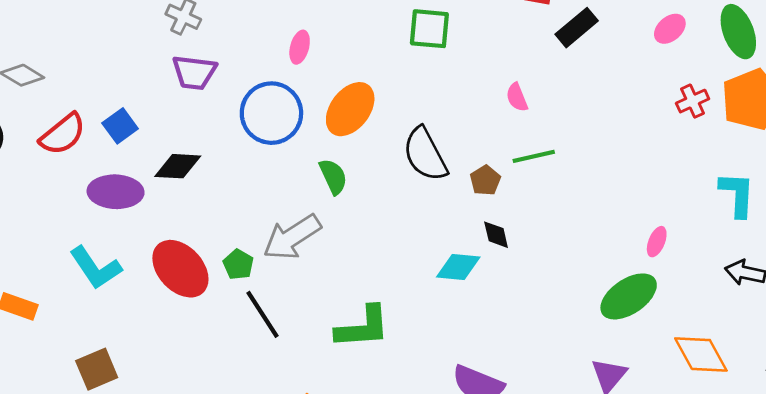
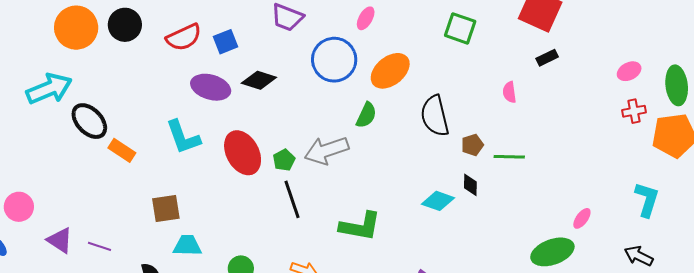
black rectangle: (577, 28) -> (547, 58), moved, size x0.7
red cross: (693, 101) -> (634, 111), moved
green line: (534, 156) -> (509, 157), moved
green semicircle: (333, 177) -> (366, 115), turned 36

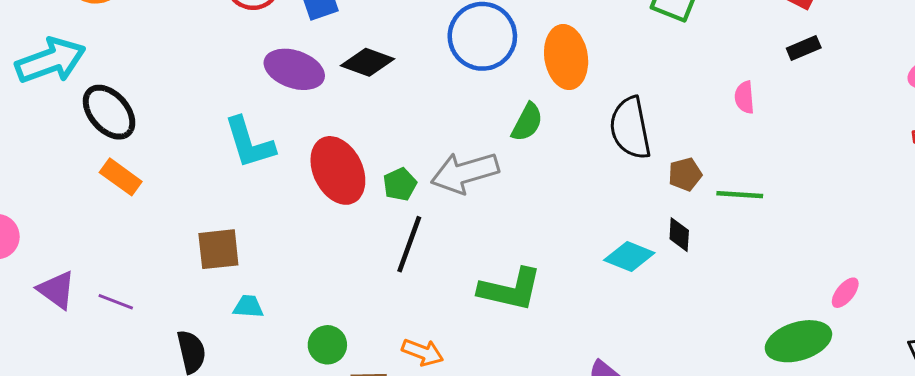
orange ellipse: (390, 71) -> (566, 57), turned -63
orange rectangle: (122, 150) -> (121, 177), moved
black line: (292, 199) -> (409, 244), turned 36
cyan trapezoid: (187, 245) -> (248, 306), size x0.7

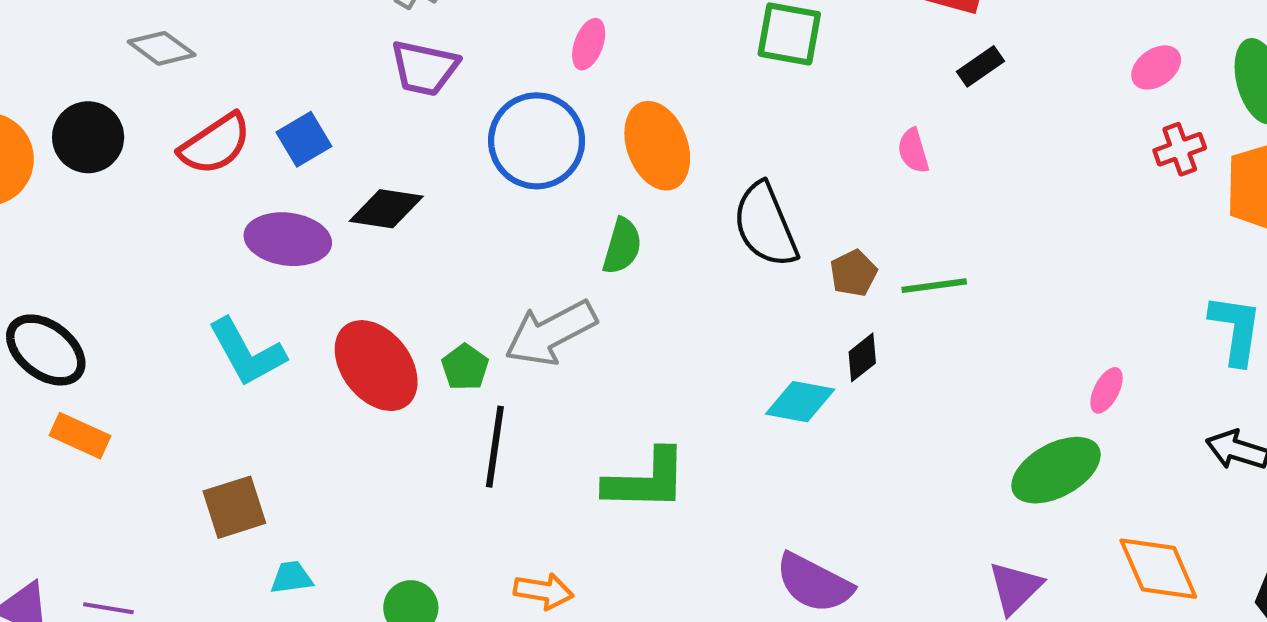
black diamond: (679, 235) -> (862, 357), turned 60

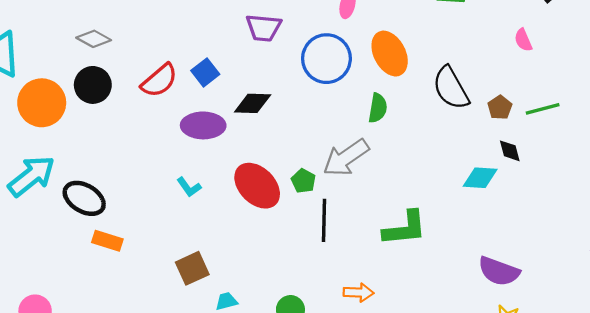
gray diamond: (162, 48) -> (94, 39), moved
cyan L-shape: (247, 352) -> (189, 187), size x0.6
black diamond: (862, 357) -> (510, 151), turned -60

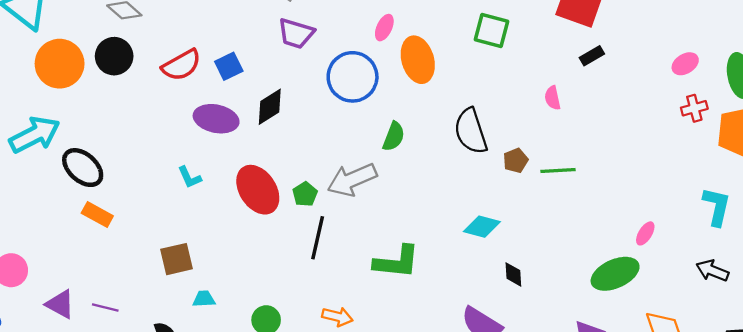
orange ellipse: (390, 54) -> (418, 60), moved
black diamond: (253, 103) -> (270, 107), turned -45
black diamond: (510, 151) -> (513, 274), moved

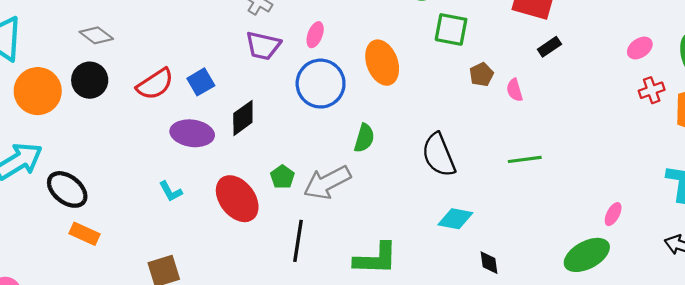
pink ellipse: (384, 28) -> (315, 35), moved
black semicircle: (471, 131) -> (439, 155), moved
brown pentagon: (516, 160) -> (481, 74), moved
green pentagon: (305, 194) -> (282, 177), moved

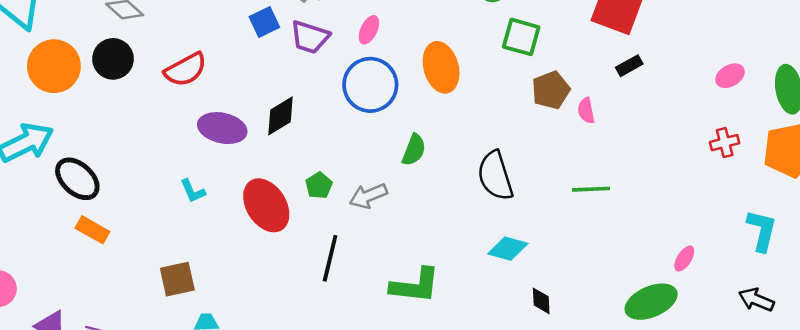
brown pentagon: (481, 74) -> (551, 90), size x1.4
blue square: (201, 82) -> (264, 22), moved
red cross: (652, 90) -> (725, 143), moved
gray arrow: (327, 182) -> (368, 196), size x0.7

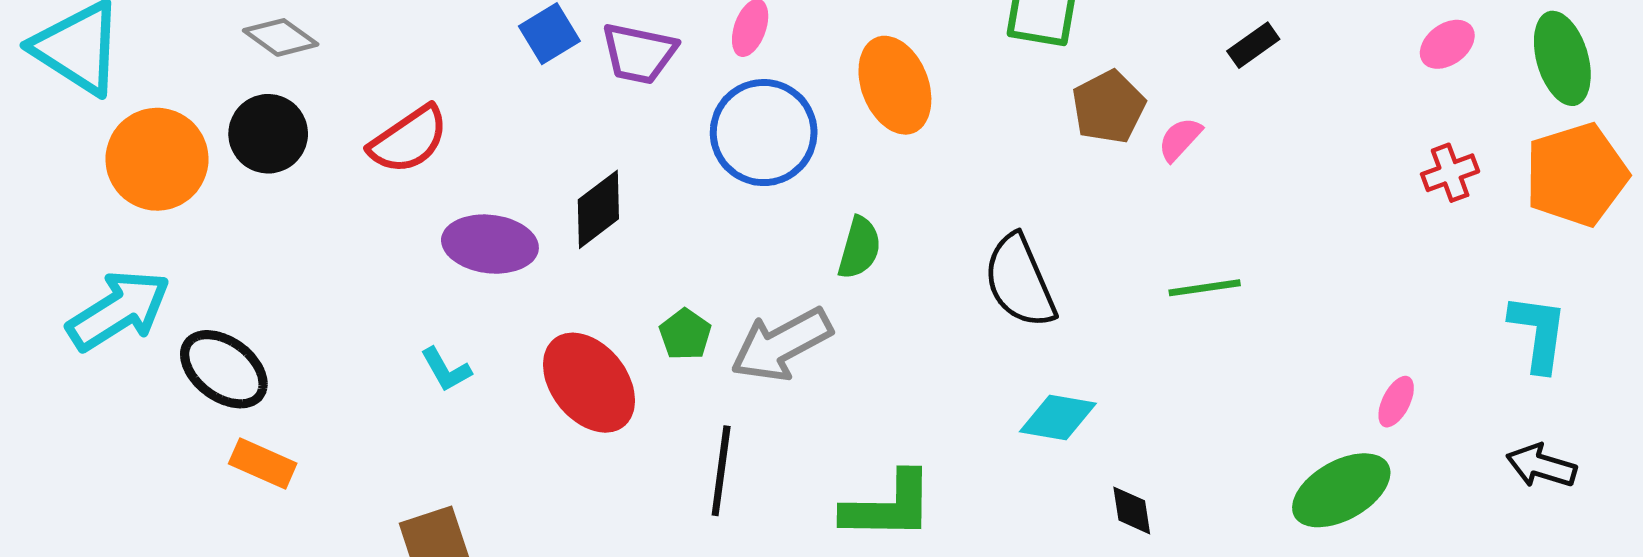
pink semicircle: (586, 111) -> (1180, 139), turned 60
gray arrow: (368, 196) -> (781, 344), size x1.4

